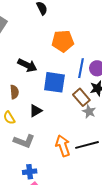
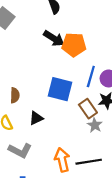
black arrow: (27, 65) -> (54, 38), moved

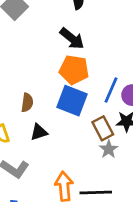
orange pentagon: (74, 45) -> (74, 70), moved
brown semicircle: (15, 95) -> (27, 103), moved

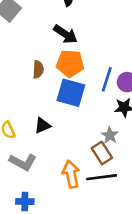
brown semicircle: (27, 103) -> (38, 69), moved
brown rectangle: (103, 128) -> (102, 153), moved

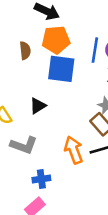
blue cross: (25, 202) -> (41, 179), moved

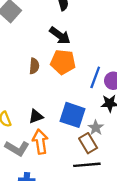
blue square: (61, 69) -> (73, 115), moved
orange arrow: (74, 150) -> (40, 142), moved

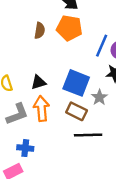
brown rectangle: (88, 143) -> (77, 111), moved, turned -36
gray L-shape: (17, 148) -> (17, 114), turned -55

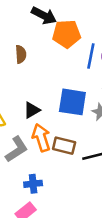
orange pentagon: (69, 28) -> (67, 34), moved
brown rectangle: (77, 111) -> (64, 146), moved

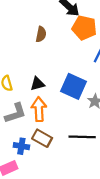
brown rectangle: (64, 146) -> (42, 138), moved

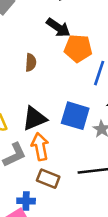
black triangle: (37, 84) -> (34, 119), size x1.5
blue cross: (21, 146) -> (26, 201), moved

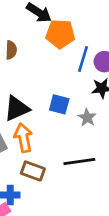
blue square: (75, 116) -> (59, 104), size x0.7

